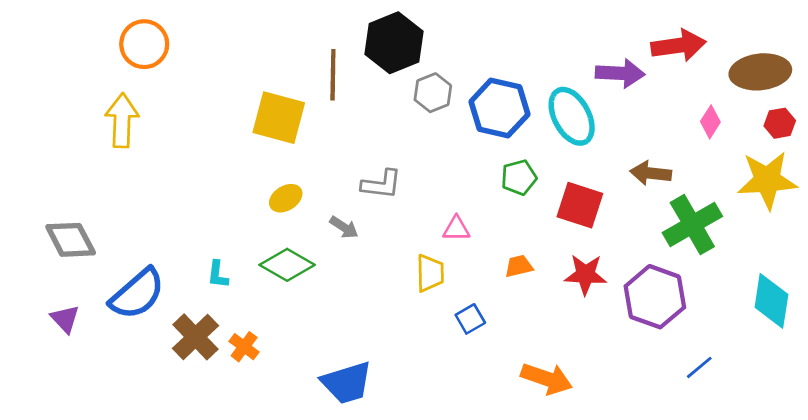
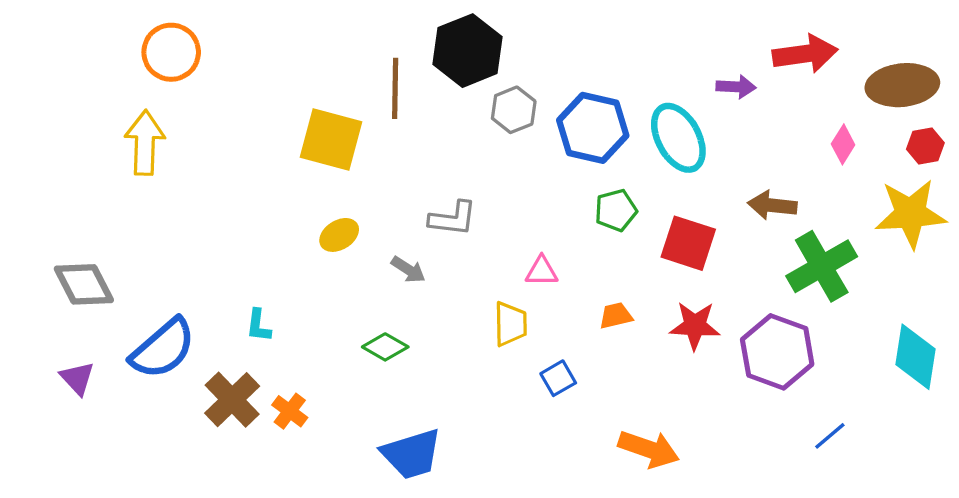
purple arrow: (620, 73) -> (736, 87), size x0.7
green diamond: (287, 265) -> (385, 347), moved, size x0.7

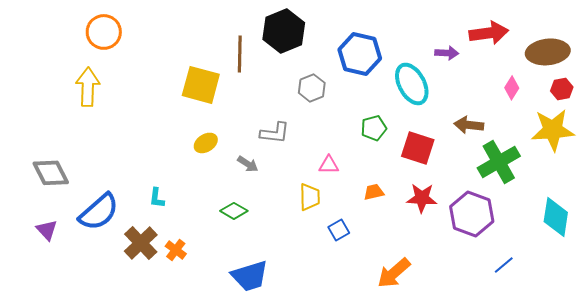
gray hexagon: (514, 110) -> (312, 88), moved
blue hexagon: (593, 128) -> (360, 54), moved
orange arrow: (649, 449) -> (394, 273), turned 120

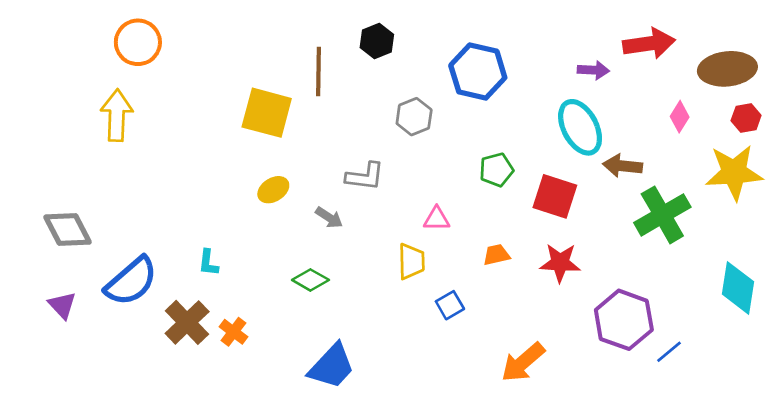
black hexagon: (284, 31) -> (377, 41), size x0.6
cyan ellipse: (412, 84) -> (580, 127), moved
purple hexagon: (472, 214) -> (624, 320), moved
blue trapezoid: (250, 276) -> (332, 366), turned -30

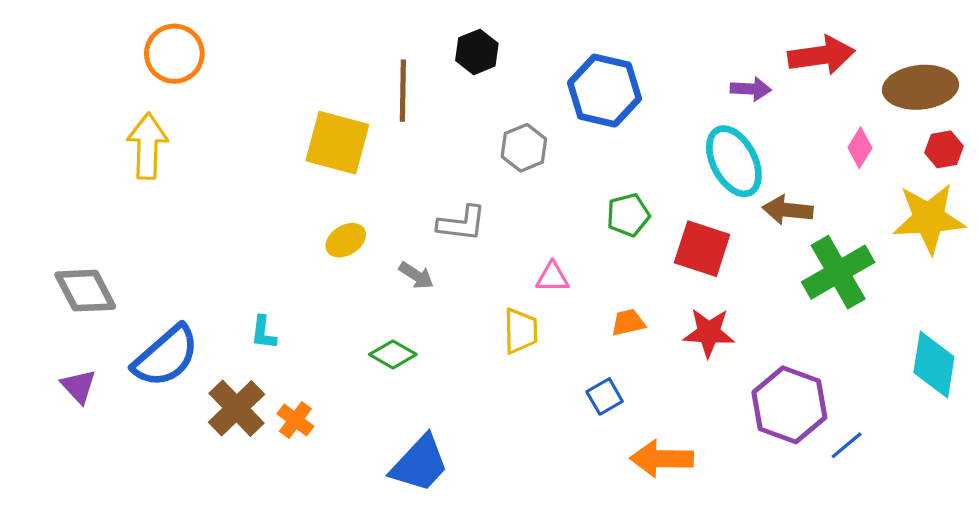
blue square: (450, 305) -> (605, 396), moved
orange arrow: (523, 362) -> (662, 459), turned 42

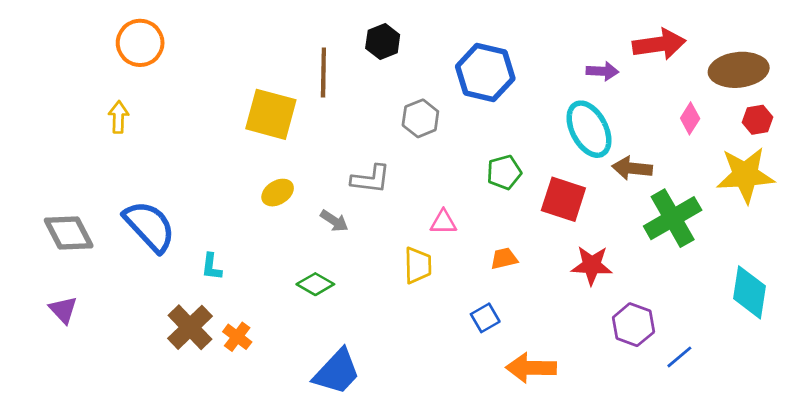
yellow arrow: (147, 146) -> (119, 117), size x0.6
red star: (709, 333) -> (592, 265), moved
blue semicircle: (166, 356) -> (150, 226), moved, turned -92
purple hexagon: (789, 405) -> (633, 325), size x0.7

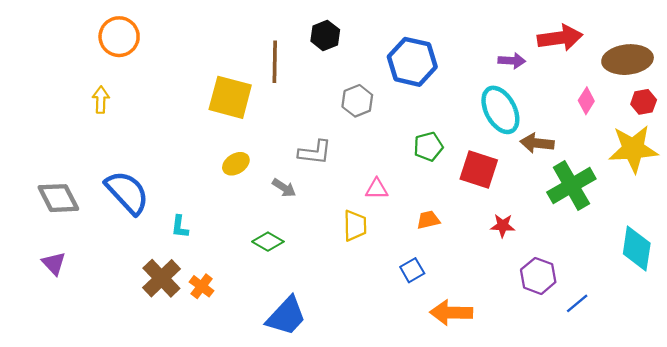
red star: (592, 265) -> (503, 226), size x0.7

